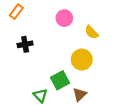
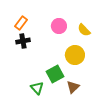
orange rectangle: (16, 12) -> (21, 23), moved
pink circle: (64, 18) -> (59, 26), moved

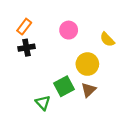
yellow semicircle: (84, 30) -> (107, 39), moved
brown triangle: (73, 87) -> (89, 90), moved

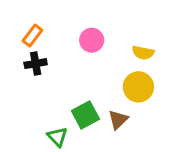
yellow semicircle: (107, 39) -> (143, 53), turned -35
yellow circle: (87, 64) -> (138, 87), moved

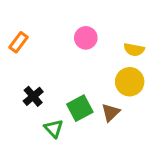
orange rectangle: (32, 35) -> (19, 42), moved
black cross: (36, 64) -> (33, 96), moved, turned -30

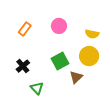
orange rectangle: (19, 42) -> (25, 29), moved
green square: (80, 108) -> (60, 61), moved

